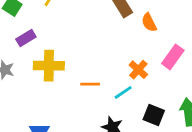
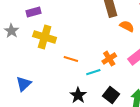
orange semicircle: (149, 22) -> (127, 26), turned 128

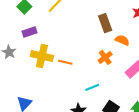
orange line: (71, 59) -> (65, 62), moved
orange cross: (109, 59) -> (105, 57), moved

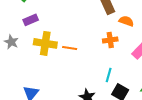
orange cross: (105, 57) -> (110, 40), turned 32
cyan line: (92, 87) -> (109, 75), moved, turned -48

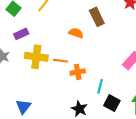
orange semicircle: (126, 21) -> (76, 33), moved
orange cross: (110, 40) -> (78, 72), moved

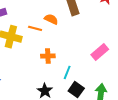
orange line: (61, 61) -> (35, 28), moved

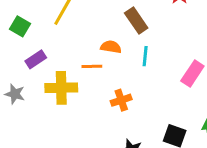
cyan line: (67, 72) -> (145, 56), moved

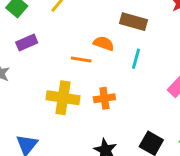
brown rectangle: (136, 20) -> (134, 22), turned -50
yellow cross: (61, 88) -> (63, 98), moved

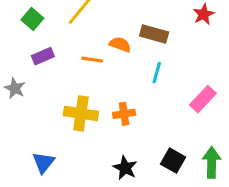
orange semicircle: (104, 43) -> (120, 44), moved
orange line: (81, 59) -> (92, 60), moved

